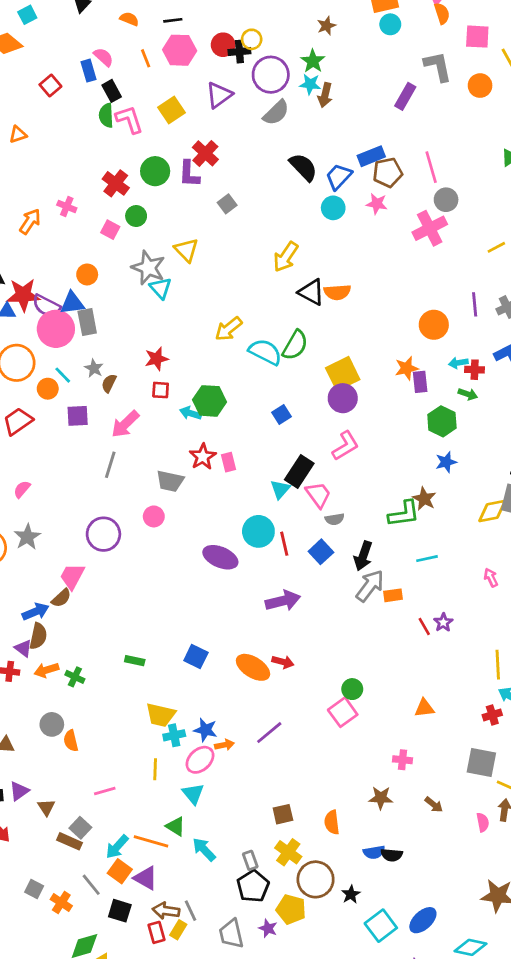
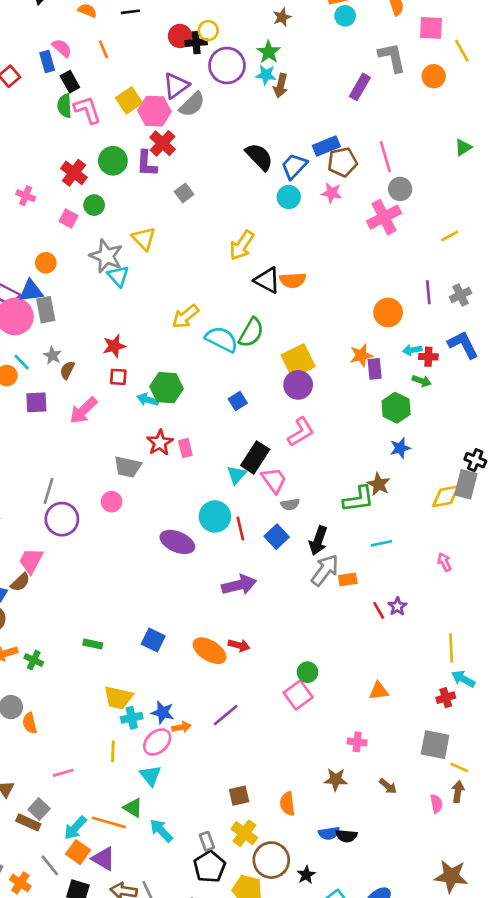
pink hexagon: (180, 50) -> (155, 111), moved
gray semicircle: (276, 113) -> (192, 104), moved
gray line: (110, 465) -> (48, 491), moved

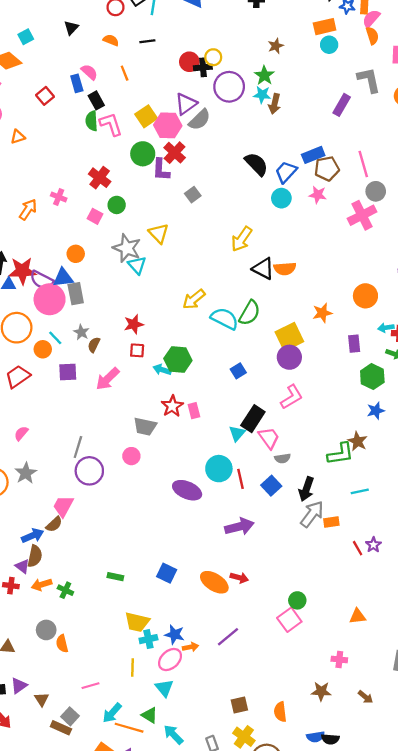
green circle: (113, 161) -> (143, 154), moved
orange star: (361, 355) -> (322, 313), moved
cyan arrow: (75, 828) -> (112, 713), moved

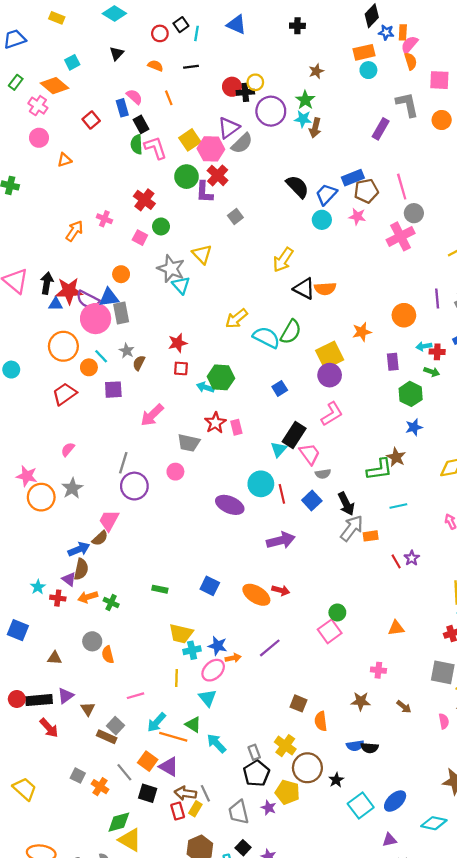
pink arrow: (108, 379) -> (152, 415), moved
black arrow: (306, 489) -> (346, 504), turned -45
brown square: (239, 705) -> (299, 703), moved, turned 35

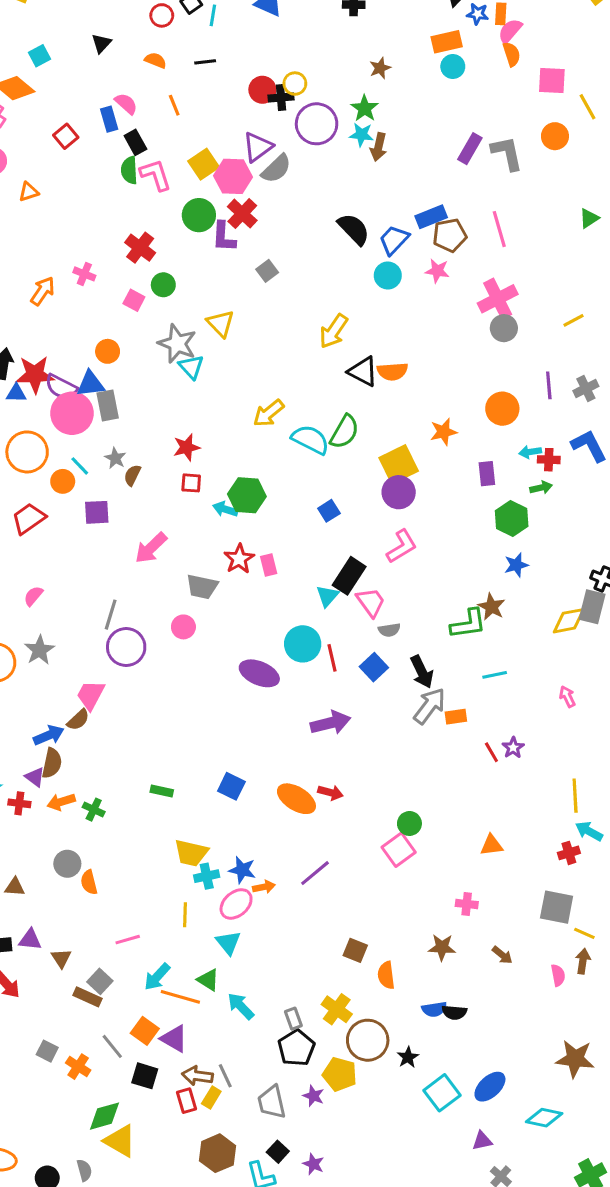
gray L-shape: (407, 104) -> (507, 153), moved
gray circle: (414, 213) -> (504, 328), moved
green arrow: (432, 372) -> (541, 488), turned -32
purple triangle: (66, 696) -> (30, 940), turned 42

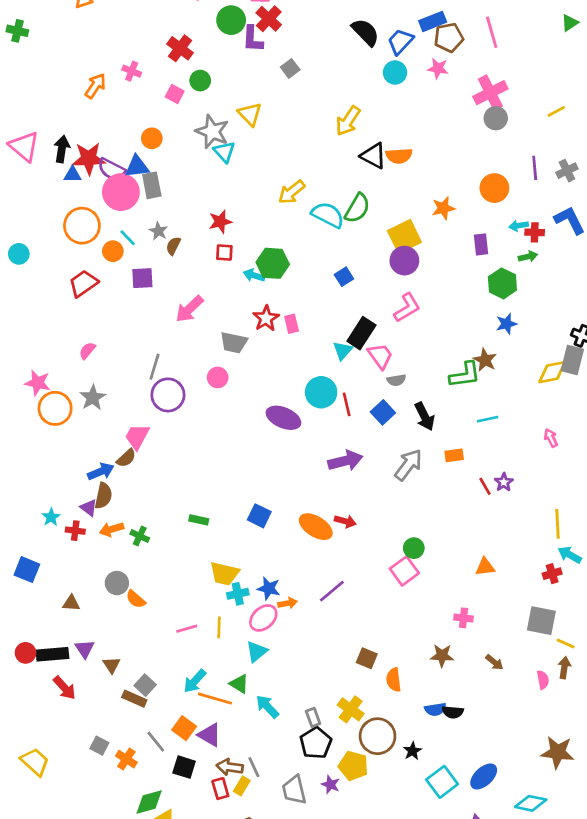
gray arrow: (430, 706) -> (408, 465), moved
orange semicircle: (89, 882) -> (136, 599), turned -35
purple triangle: (30, 940) -> (85, 649), turned 50
pink line: (128, 940) -> (187, 629), moved
cyan triangle: (228, 943) -> (257, 652), turned 30

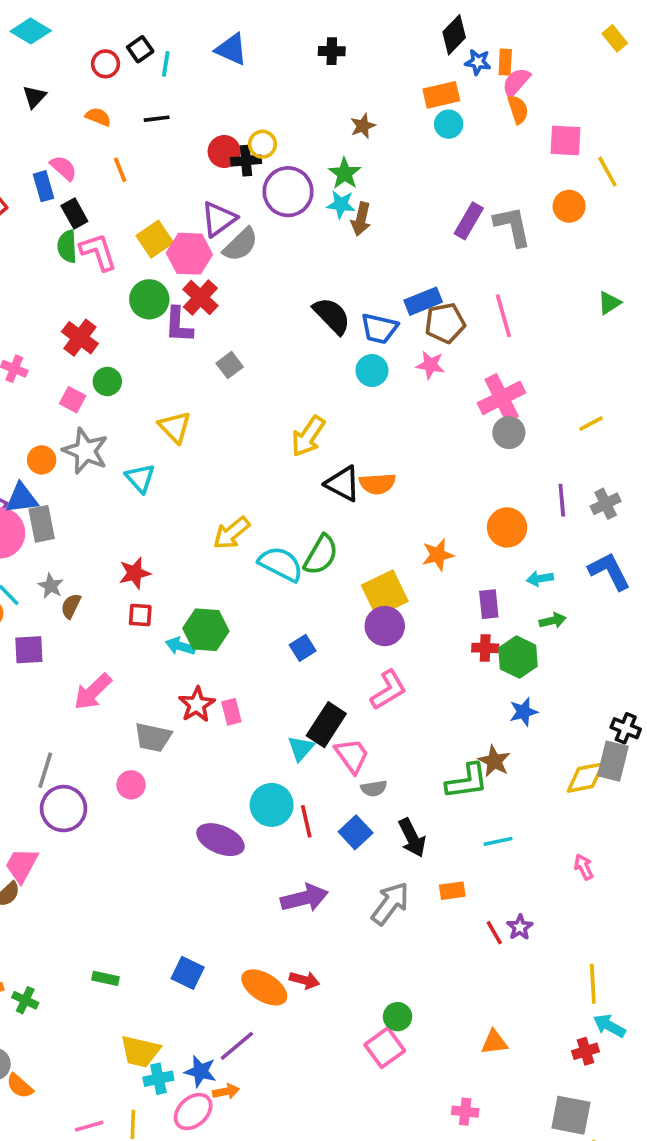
blue trapezoid: (400, 42) -> (379, 329), turned -120
gray star: (212, 132) -> (85, 451), moved
red cross: (535, 232) -> (485, 648), moved
purple line: (332, 591) -> (237, 1046), moved

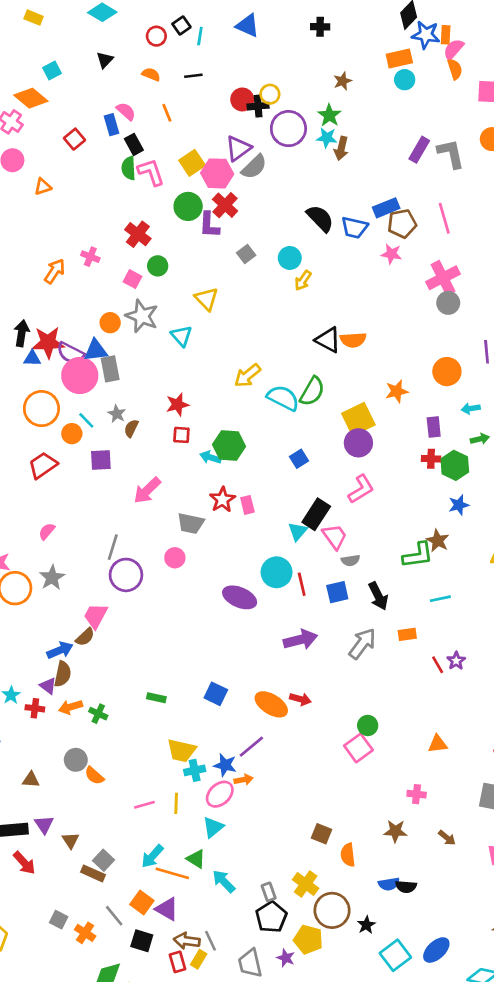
blue star: (478, 62) -> (426, 35), size x1.5
cyan circle: (372, 371) -> (290, 258), moved
yellow arrow: (308, 436) -> (303, 280), moved, size x0.7
blue square: (356, 832) -> (337, 592), turned 30

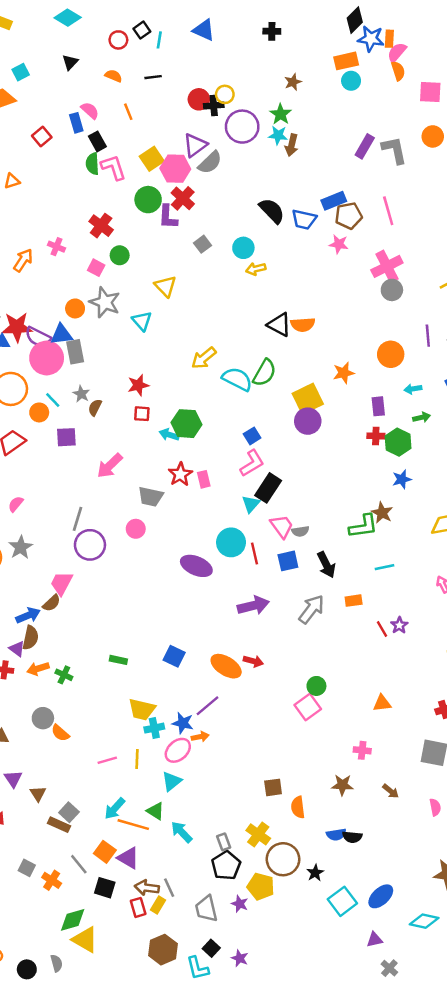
yellow arrow: (303, 280) -> (256, 269), turned 42
pink L-shape: (361, 489) -> (252, 463), moved
pink trapezoid: (335, 537) -> (282, 526), moved
brown square: (321, 834) -> (273, 787), turned -30

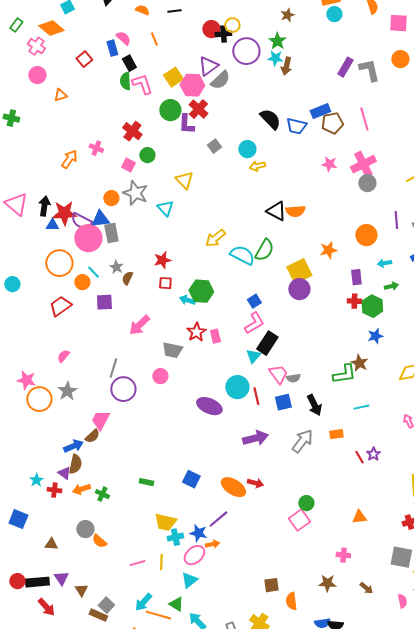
pink star: (339, 244) -> (329, 164), moved

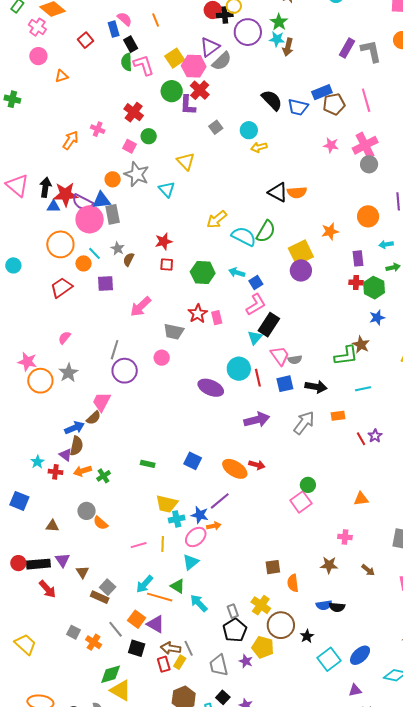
cyan arrow: (187, 300) -> (237, 272), moved
black arrow: (314, 405) -> (316, 387), turned -55
green cross: (102, 494) -> (104, 476), turned 32

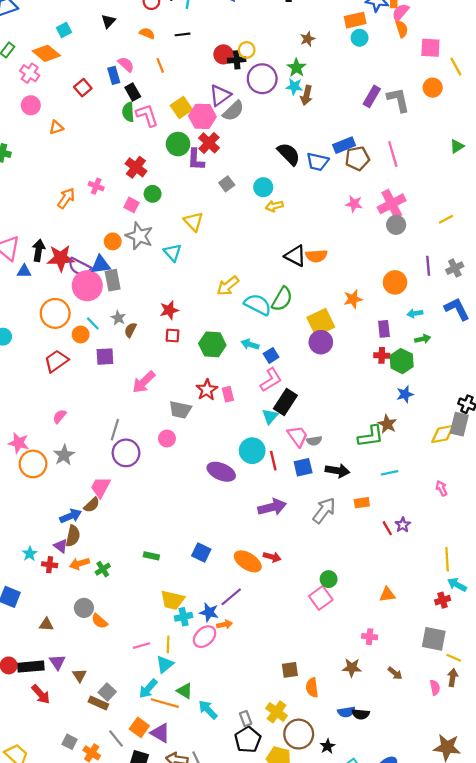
blue triangle: (53, 206) -> (24, 271), moved
cyan triangle: (191, 562) -> (165, 664), moved

